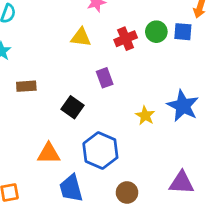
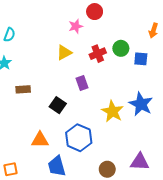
blue square: (183, 32) -> (141, 59), moved
yellow triangle: (81, 37) -> (64, 53), turned -35
yellow star: (145, 116) -> (112, 111), size x1.5
brown circle: (127, 192) -> (107, 169), moved

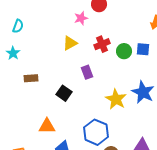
green circle: (121, 48) -> (124, 51), moved
blue hexagon: (79, 138) -> (96, 132), moved

